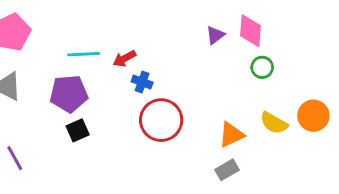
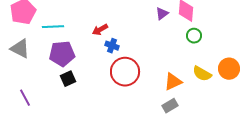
cyan line: (84, 54) -> (53, 27), moved

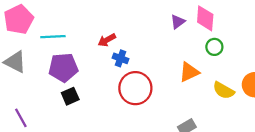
orange triangle: (173, 82) -> (189, 72), moved

